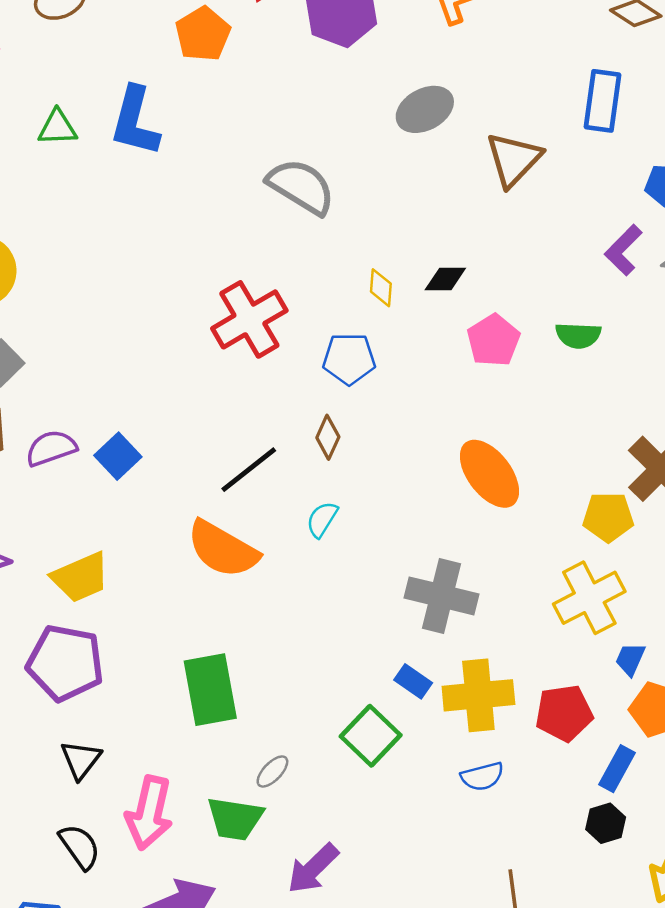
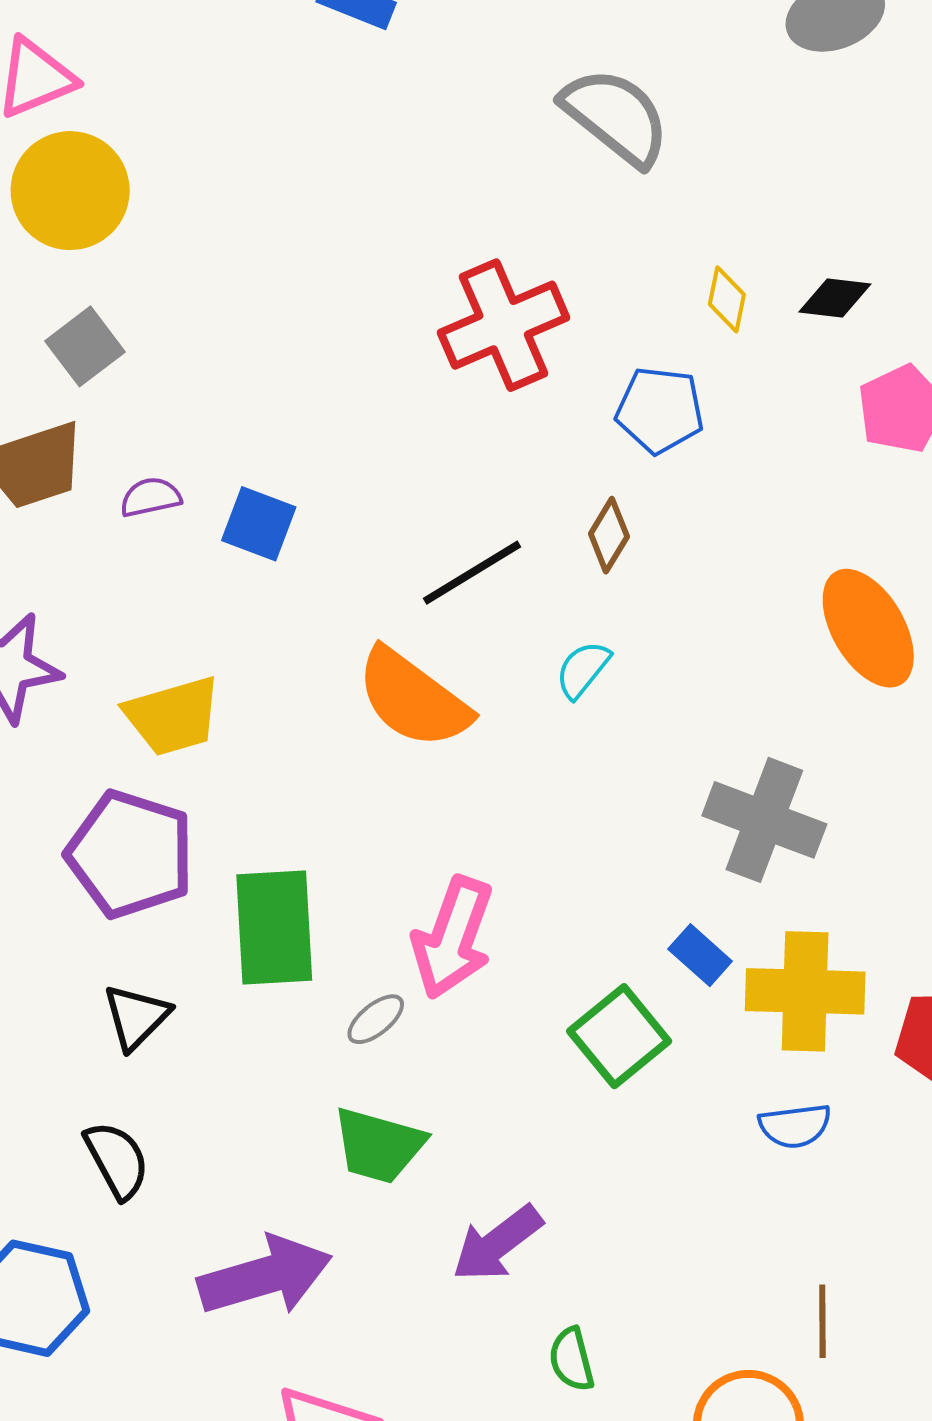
purple semicircle: (51, 448) -> (151, 497), size x0.7
blue square: (118, 456) -> (259, 524), turned -33
green rectangle: (210, 690) -> (274, 928), moved
gray ellipse: (272, 771) -> (376, 1019), moved
pink arrow: (149, 813) -> (453, 938), moved

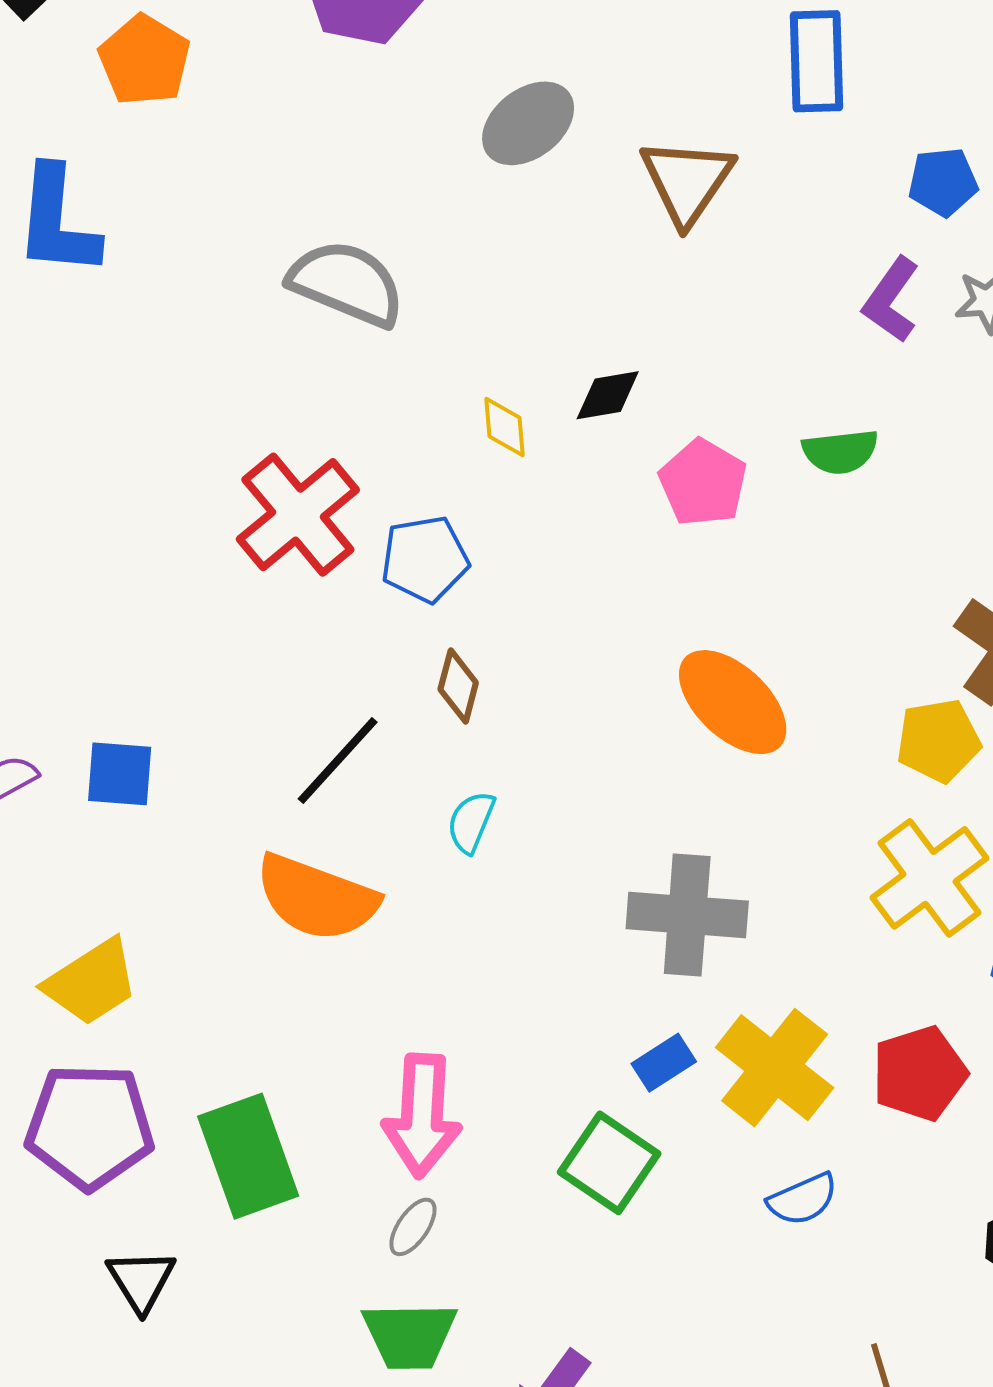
blue pentagon: (660, 410) -> (425, 559), moved
blue rectangle: (700, 955) -> (664, 1063), turned -58
yellow cross: (805, 991) -> (775, 1068), turned -37
gray ellipse: (376, 1019) -> (413, 1227), moved

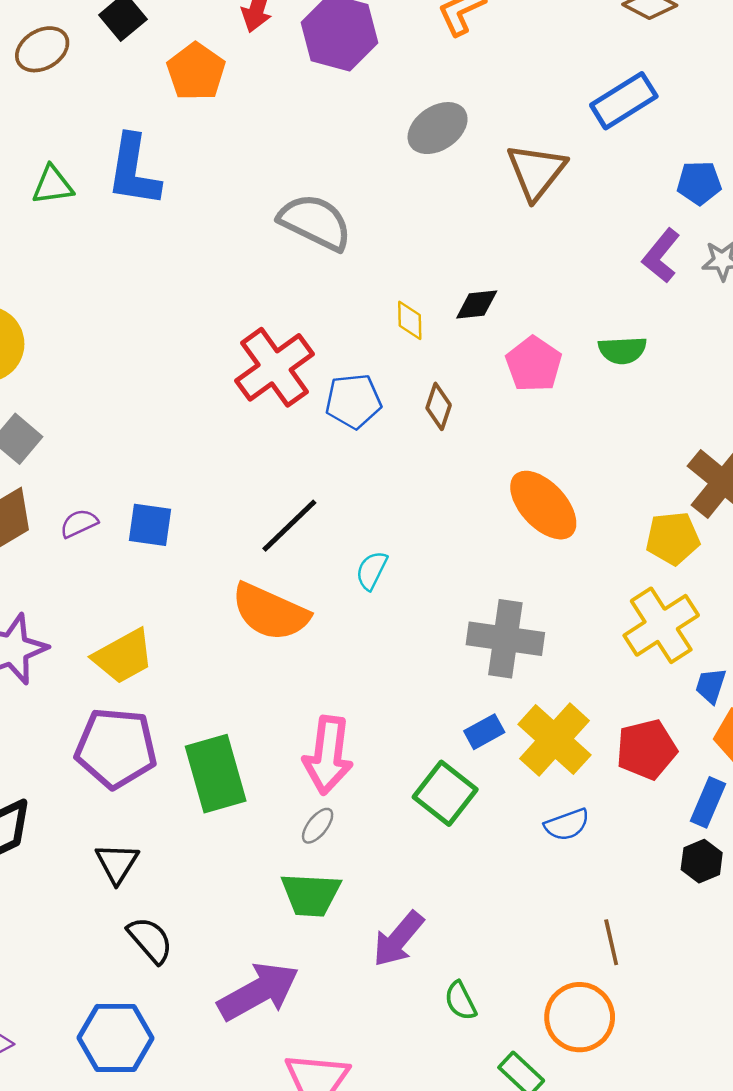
blue rectangle: (817, 61) -> (624, 101), turned 56
brown diamond: (458, 686) -> (439, 406), moved
black triangle: (141, 1281) -> (117, 863), moved

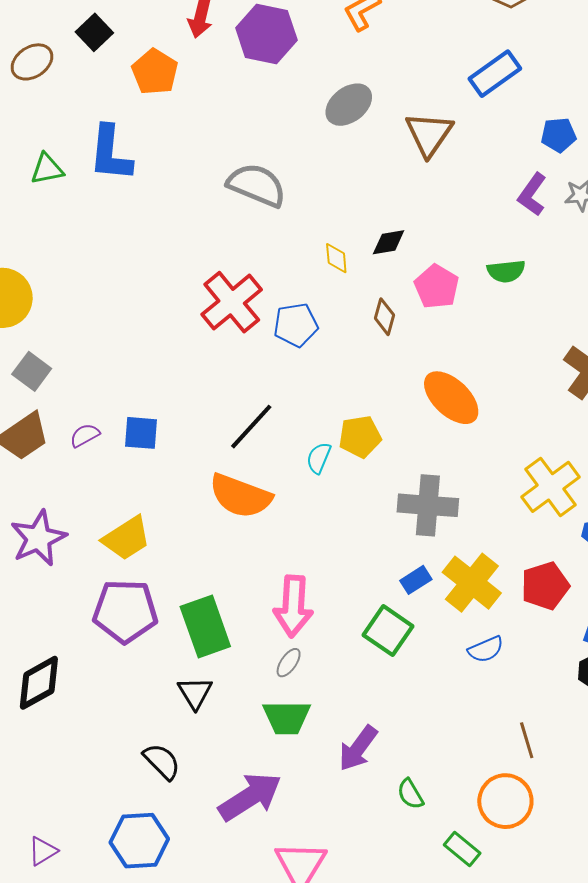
brown diamond: (439, 406) -> (385, 317), moved
yellow pentagon: (673, 538) -> (360, 437), moved
black triangle: (117, 863) -> (195, 693), moved

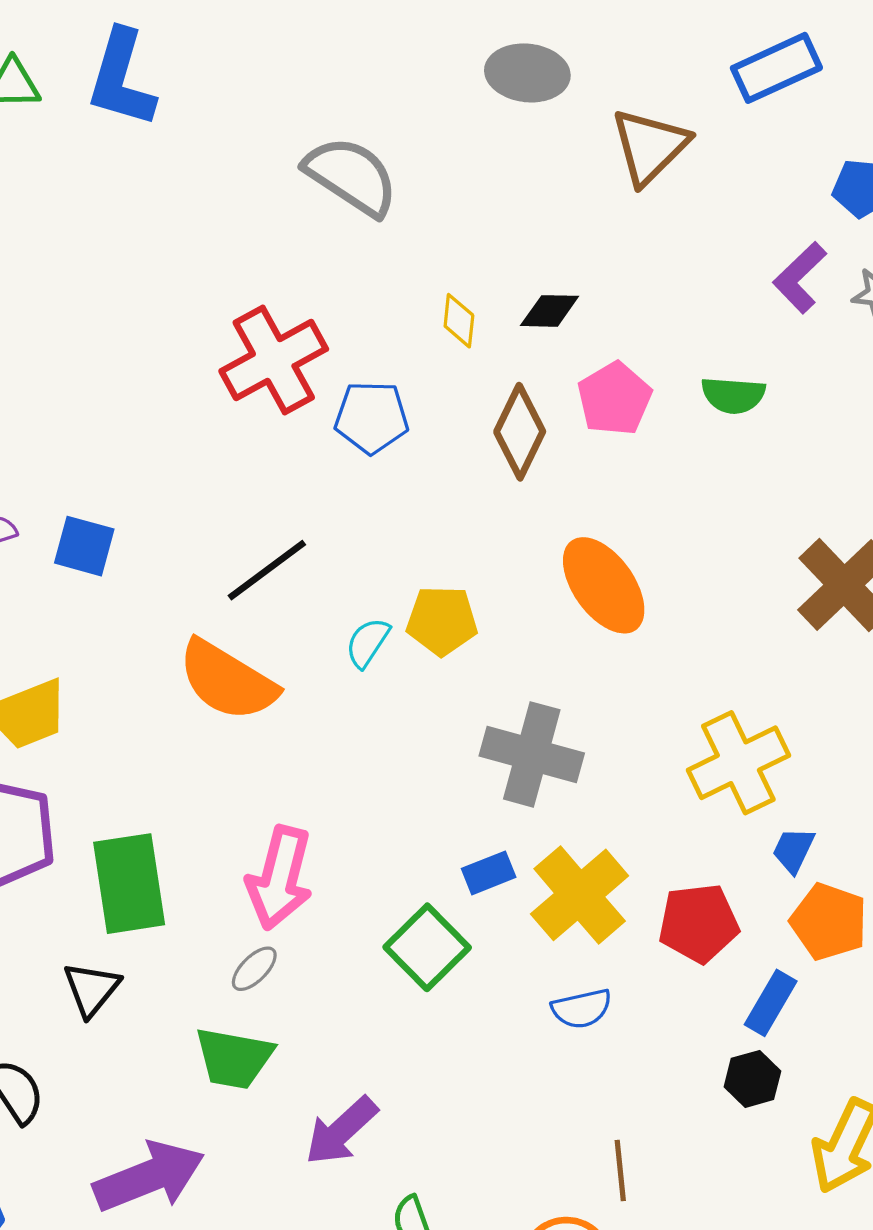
gray ellipse: (349, 105) -> (527, 73), turned 33
brown diamond: (385, 317) -> (520, 432), size x1.5

